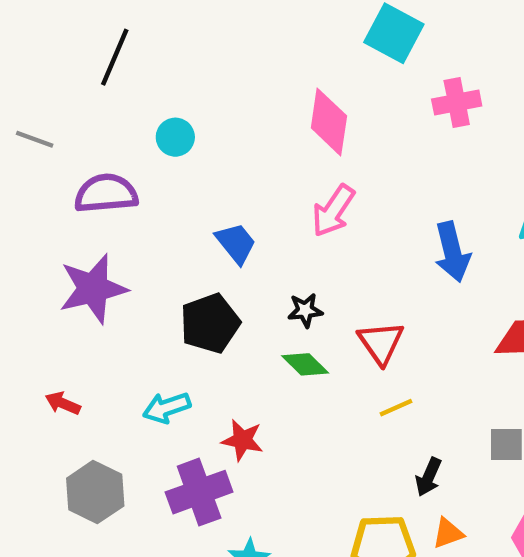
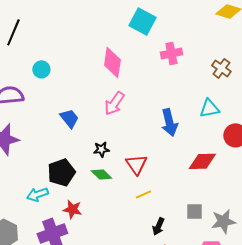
black pentagon: (210, 323) -> (61, 172), moved

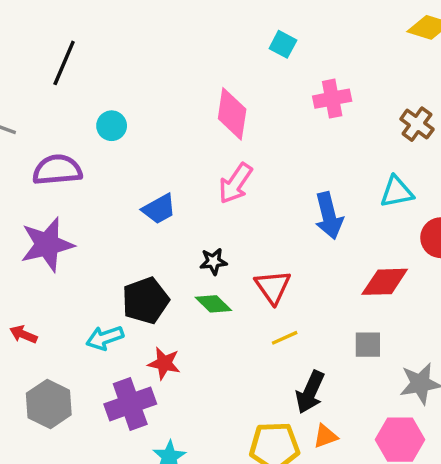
cyan square: (142, 21) -> (283, 44), size x0.6
blue trapezoid: (69, 118) -> (159, 209), turned 100
gray square: (194, 211) -> (368, 345), moved
black arrow: (158, 226) -> (310, 392), size x1.4

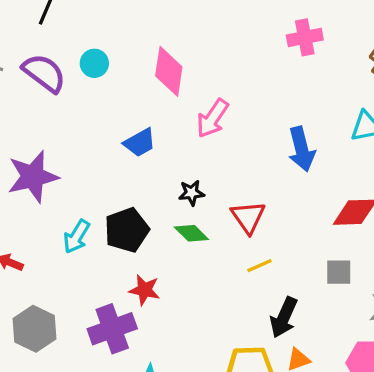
pink diamond: (232, 114) -> (169, 71), moved
purple semicircle: (57, 170) -> (44, 73), moved, turned 42
cyan arrow: (105, 338) -> (77, 237), moved, turned -40

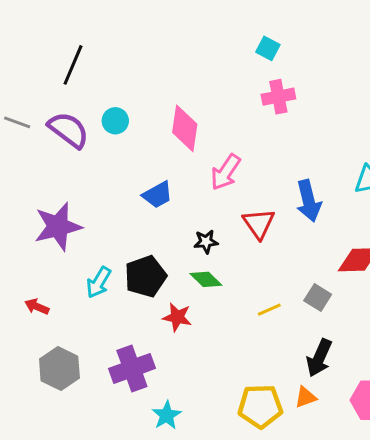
pink cross: (305, 37) -> (278, 97), moved
red triangle: (248, 217) -> (259, 224), moved
gray square: (339, 272) -> (318, 298), moved, turned 32
red star: (145, 290) -> (177, 317), moved
black arrow: (284, 317) -> (319, 358), moved

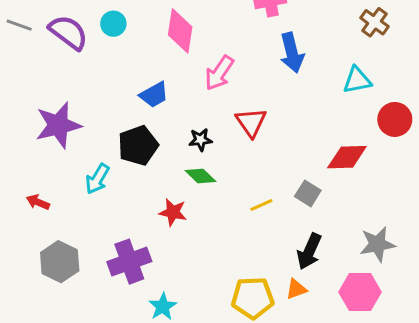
blue arrow: (309, 201) -> (292, 53), moved
black pentagon: (146, 276) -> (138, 146), moved

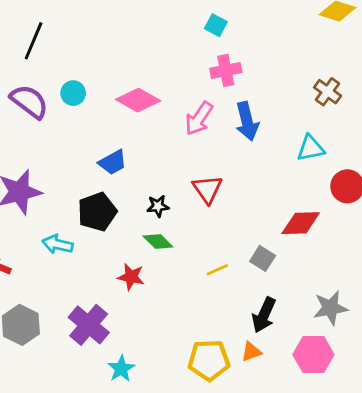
pink diamond: (180, 31) -> (138, 100), turned -69
pink arrow: (219, 73) -> (199, 119), moved
cyan arrow: (97, 179) -> (58, 244), turned 72
purple cross: (129, 262) -> (89, 325), turned -30

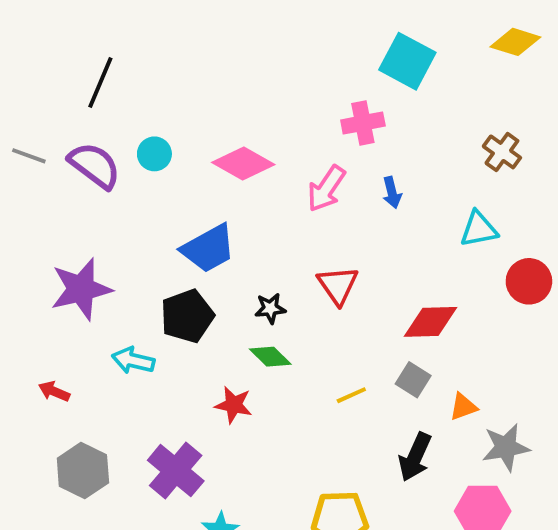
cyan square: (216, 25) -> (407, 61), moved, size x1.8
blue arrow: (247, 121) -> (392, 193), size x0.6
blue trapezoid: (113, 162) -> (208, 248), size x1.4
red diamond: (301, 223) -> (431, 322), moved
orange triangle: (251, 352) -> (463, 407), moved

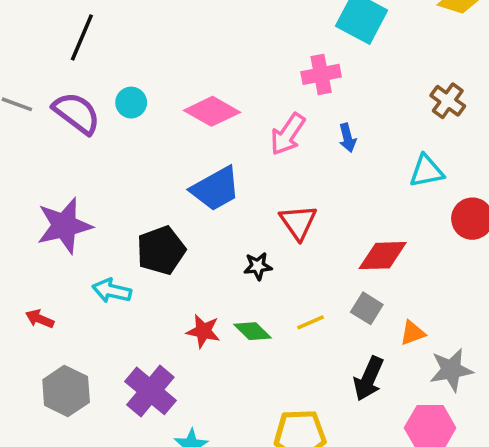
blue trapezoid: (208, 248) -> (216, 189), moved
black star: (270, 308) -> (258, 266), moved
green diamond: (270, 357) -> (252, 331), moved

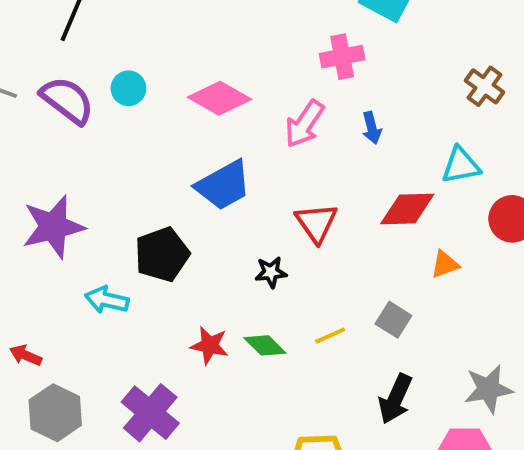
red diamond: (383, 256) -> (407, 209), moved
red arrow: (40, 319) -> (26, 355), moved
orange triangle: (413, 333) -> (445, 264), moved

